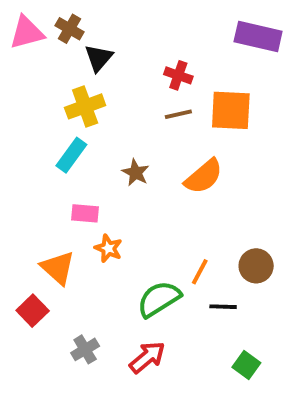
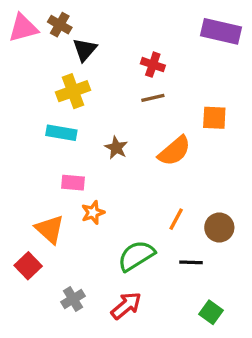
orange square: (231, 110) -> (214, 118), moved, size x0.7
cyan rectangle: (71, 155) -> (61, 133), turned 64
orange star: (108, 248) -> (93, 213), turned 30
orange line: (200, 272) -> (176, 219), moved

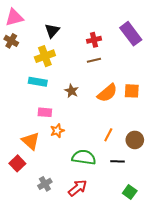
brown cross: (60, 25) -> (11, 41), moved
purple rectangle: (221, 31) -> (131, 34), moved, turned 40
red cross: (153, 65) -> (94, 40), turned -32
orange square: (214, 118) -> (132, 91), moved
green semicircle: (136, 256) -> (84, 157), turned 40

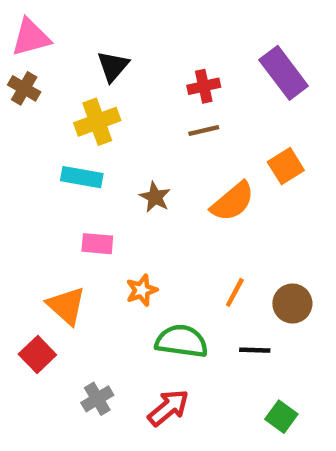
orange square: (132, 91) -> (286, 166), moved, turned -35
orange star: (57, 131) -> (142, 290), moved

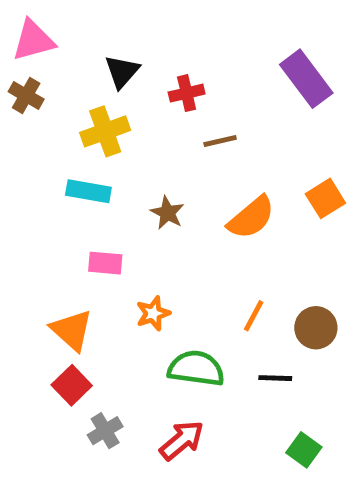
red cross: (204, 86) -> (187, 93), moved
orange square: (286, 166) -> (325, 198), moved
red square: (37, 355) -> (72, 385), moved

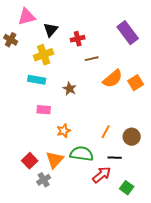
pink triangle: (33, 40) -> (27, 17), moved
orange semicircle: (251, 218) -> (113, 79), moved
orange triangle: (72, 330) -> (55, 160), moved, turned 30
red arrow: (182, 440) -> (102, 175), moved

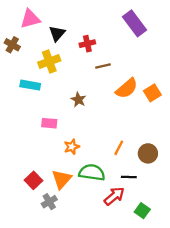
purple rectangle: (128, 33) -> (134, 23), moved
cyan rectangle: (37, 80) -> (30, 85), moved

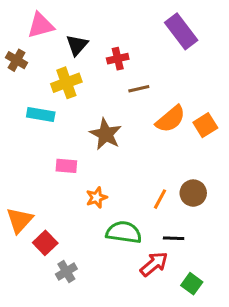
brown star: (78, 100) -> (106, 134), size x1.5
brown circle: (148, 153) -> (193, 193), moved
orange triangle: (62, 179) -> (20, 220), moved

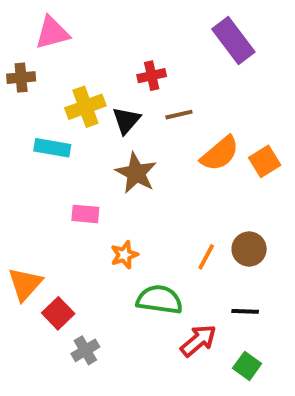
black triangle: (77, 45) -> (126, 120), moved
brown cross: (17, 60) -> (21, 78), turned -35
black line: (174, 238) -> (245, 311), moved

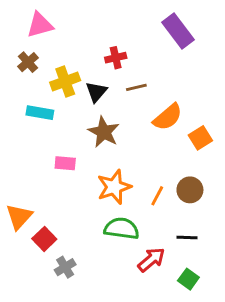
brown cross: (21, 78) -> (28, 62), moved, turned -36
orange square: (265, 161) -> (200, 138), moved
orange star: (124, 255) -> (114, 187), moved, size x1.6

